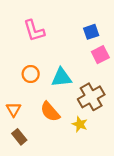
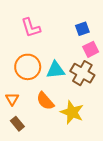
orange circle: (31, 74) -> (28, 67), size x1.6
brown cross: (91, 97) -> (82, 73), moved, turned -30
yellow star: (80, 124) -> (72, 112), size x1.6

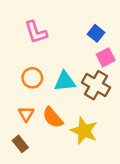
blue square: (82, 29) -> (96, 33), turned -32
orange circle: (28, 67) -> (32, 78), size x0.7
orange triangle: (12, 99) -> (26, 114), moved

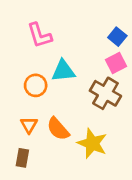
blue square: (96, 33) -> (117, 37), moved
cyan triangle: (65, 81) -> (63, 71), moved
brown rectangle: (20, 144) -> (22, 158), turned 49

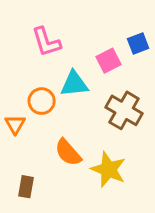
blue square: (117, 37) -> (138, 43), turned 30
pink square: (116, 63) -> (109, 61), moved
orange triangle: (29, 125) -> (15, 124), moved

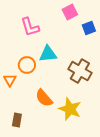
pink square: (109, 61) -> (70, 12), moved

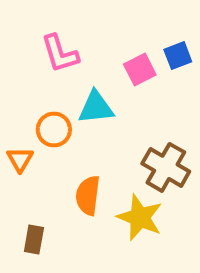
pink square: (70, 12) -> (140, 70), moved
brown cross: (80, 71) -> (166, 167), moved
orange semicircle: (44, 98) -> (88, 195), turned 48

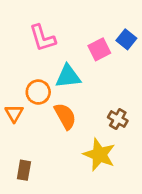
blue square: (178, 56) -> (126, 39), turned -30
brown cross: (166, 167) -> (118, 119), size x0.6
orange semicircle: (88, 195) -> (65, 116), moved, turned 144

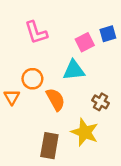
blue square: (126, 39) -> (108, 34), turned 35
cyan triangle: (68, 76) -> (74, 70), moved
brown rectangle: (24, 170) -> (49, 146), moved, size x1.5

